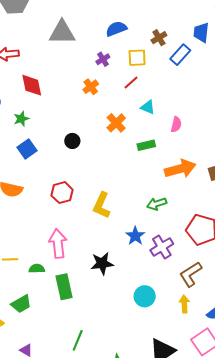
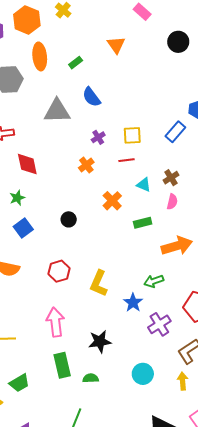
blue semicircle: (116, 29) -> (91, 97), moved, turned -105
brown cross: (159, 38) -> (171, 178), moved
red line: (131, 82) -> (126, 160), turned 35
blue star: (135, 236) -> (133, 303), moved
green semicircle: (37, 269) -> (91, 378), moved

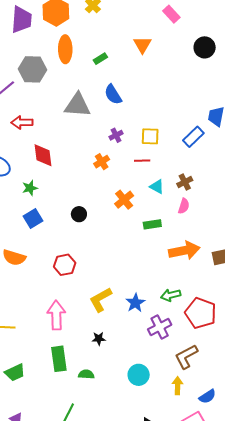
green arrow: (154, 281) -> (171, 295), moved
yellow L-shape: (99, 283) -> (101, 300), moved, turned 32
black star: (100, 341) -> (99, 339), size x0.6

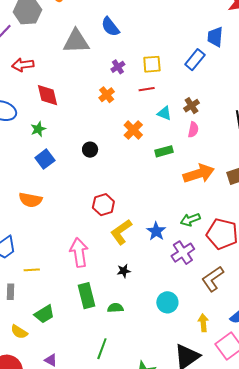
red hexagon: (65, 265) -> (103, 205), moved
yellow arrow: (178, 386) -> (203, 323), moved

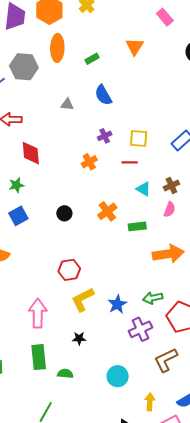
gray triangle: (76, 41) -> (67, 104), size x0.5
orange cross: (133, 130) -> (107, 211), moved

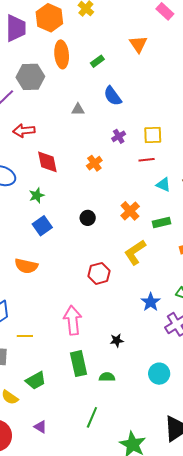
orange cross: (89, 162) -> (94, 163), moved
yellow L-shape: (83, 299) -> (135, 252), moved

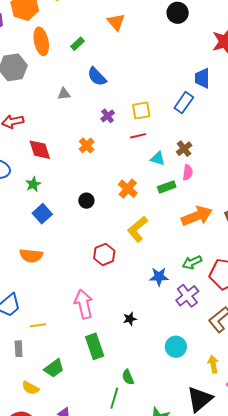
green rectangle: (162, 222) -> (167, 187), moved
blue star: (151, 302) -> (159, 277), turned -30
green semicircle: (107, 377) -> (128, 377), moved, turned -105

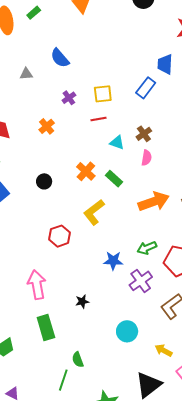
green rectangle: (77, 44) -> (34, 13), moved
green rectangle: (167, 187) -> (114, 179), moved, turned 60
yellow arrow: (213, 364) -> (164, 350), turned -54

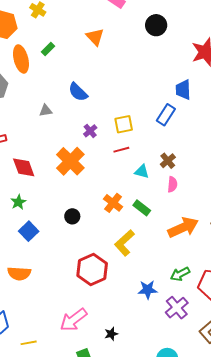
orange cross: (47, 126) -> (70, 161), size x1.8
red hexagon: (60, 236) -> (92, 270), size x1.4
pink arrow: (37, 285) -> (73, 320), turned -112
black star: (82, 302) -> (111, 334), moved

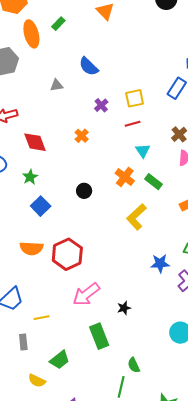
orange cross: (70, 161) -> (82, 136), size x0.5
cyan triangle: (142, 172) -> (143, 151), moved, turned 42
red hexagon: (92, 270) -> (67, 254), moved

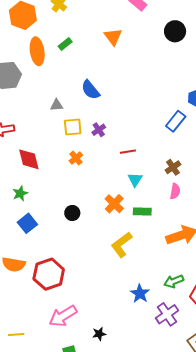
yellow square: (135, 98) -> (73, 127), moved
green rectangle: (153, 182) -> (142, 212), turned -42
blue star: (160, 263) -> (140, 294), turned 30

